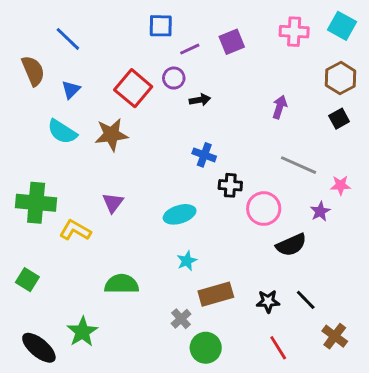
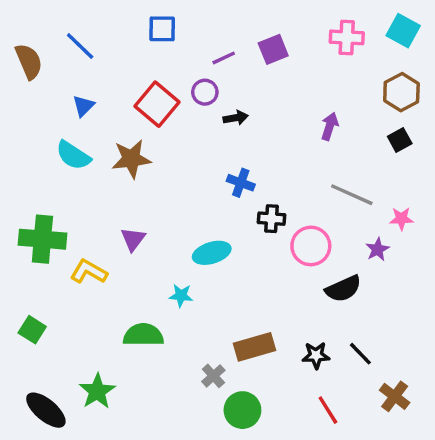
blue square: (161, 26) -> (162, 29), moved
brown semicircle: (33, 71) -> (29, 61), moved
cyan star: (187, 261) -> (181, 296), moved, turned 30

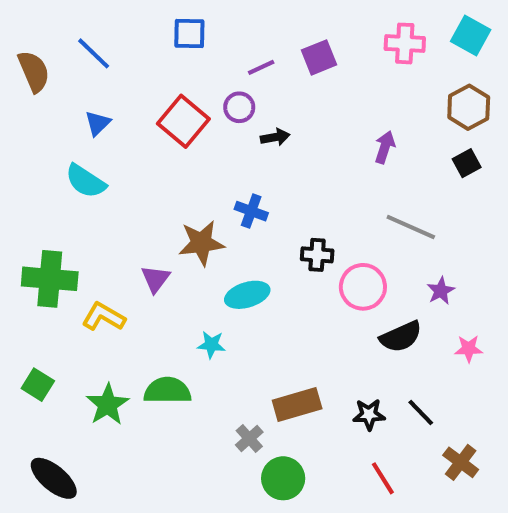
brown star: (131, 159) -> (201, 243), moved
blue cross: (241, 183) -> (251, 211), moved
pink star: (401, 219) -> (469, 349), moved
green star: (97, 391) -> (108, 405), moved

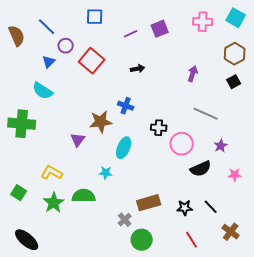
purple circle: (239, 107) -> (66, 46), moved
green cross: (50, 279) -> (22, 124), moved
cyan ellipse: (247, 295) -> (124, 148), turned -50
yellow L-shape: (104, 317) -> (52, 173), moved

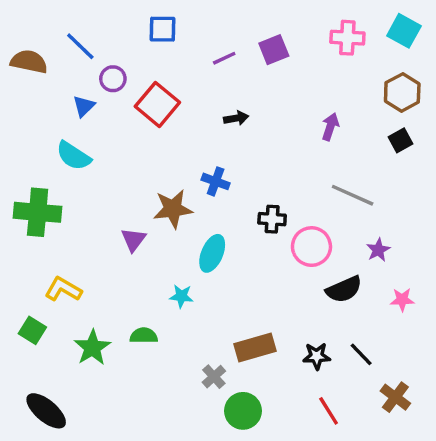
brown semicircle: (17, 36) -> (29, 62), turned -55
yellow L-shape: (52, 173) -> (63, 289), moved
green semicircle: (84, 196) -> (144, 336), size x0.7

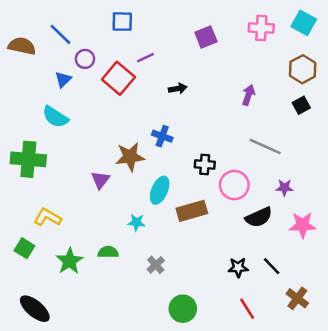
purple line: (224, 58) -> (145, 58), moved
purple star: (378, 250) -> (284, 188), turned 30
pink star: (402, 300) -> (303, 225), size x1.5
brown rectangle: (255, 348) -> (192, 211), moved
gray cross: (214, 377) -> (156, 265), moved

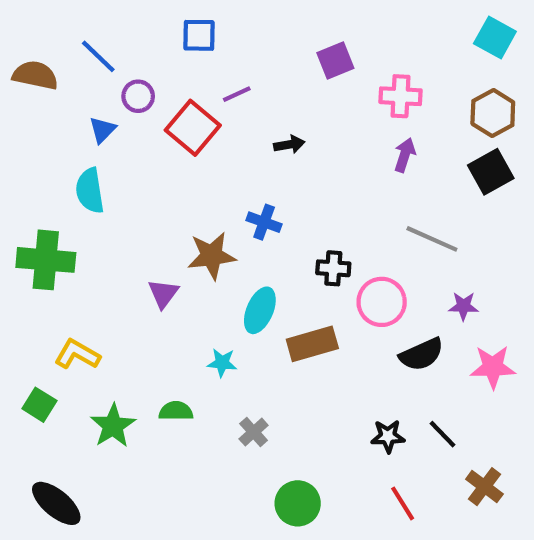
pink cross: (261, 28) -> (400, 96), moved
black square: (301, 105) -> (491, 172), size x1.5
cyan semicircle: (55, 117) -> (90, 191), turned 48

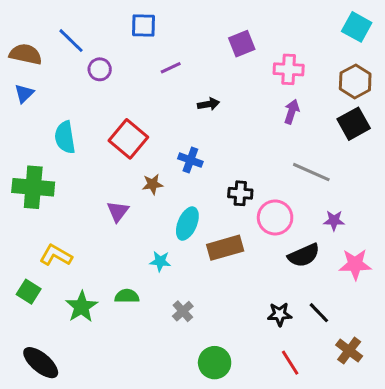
red square: (193, 128) -> (128, 139), moved
blue triangle: (102, 130) -> (24, 94), moved
brown star: (212, 256) -> (153, 184), size x0.6

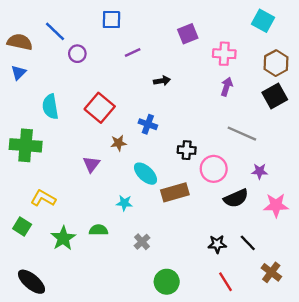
cyan square: (357, 27) -> (263, 21), moved
cyan ellipse: (187, 224) -> (146, 174), turned -70

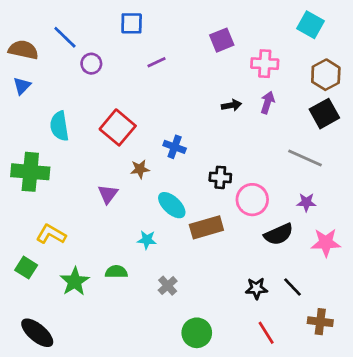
black arrow: (162, 81) -> (231, 105), moved
gray line: (242, 134) -> (305, 158), moved
brown cross: (271, 272) -> (320, 322), turned -30

